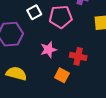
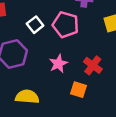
pink pentagon: (61, 17) -> (66, 25), turned 30
red cross: (78, 56) -> (93, 65), turned 35

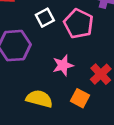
yellow semicircle: (27, 97) -> (39, 99), moved

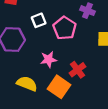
orange square: (80, 98) -> (59, 87), size x1.5

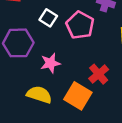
white square: (39, 20) -> (48, 18), turned -32
pink star: (49, 59) -> (50, 63), moved

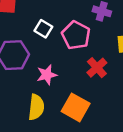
red cross: (99, 74) -> (97, 68), moved
yellow semicircle: (39, 95) -> (36, 107), turned 80

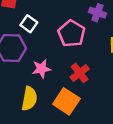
white square: (43, 29) -> (29, 24), moved
red cross: (97, 68) -> (80, 73), moved

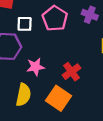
white square: (29, 24) -> (25, 24), turned -35
pink pentagon: (71, 33) -> (55, 18), moved

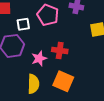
red cross: (72, 72) -> (60, 50), moved, turned -35

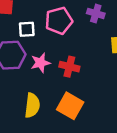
pink pentagon: (48, 15) -> (59, 21), turned 30
pink star: (39, 59) -> (40, 63), moved

